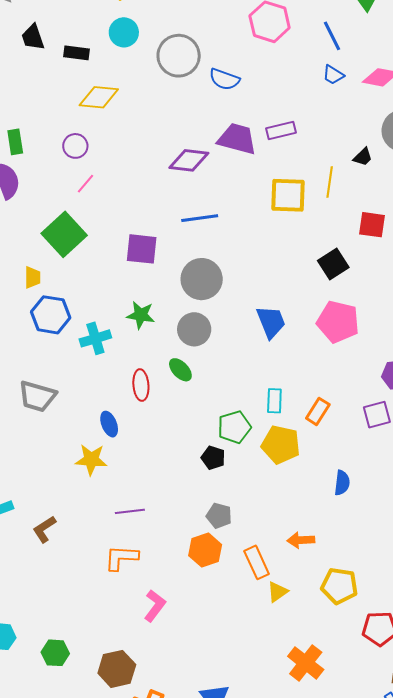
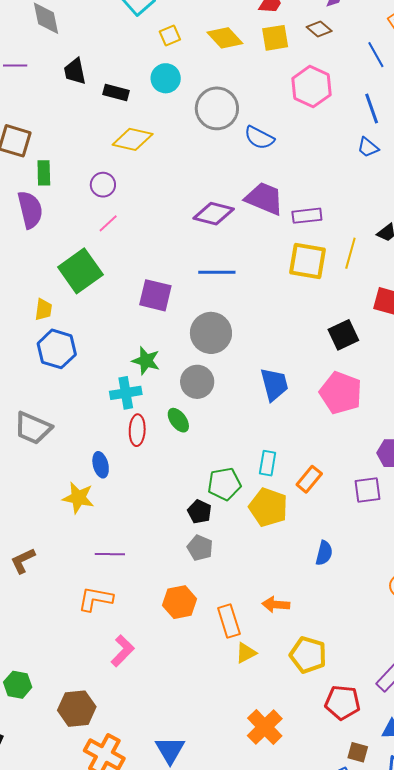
purple rectangle: (281, 130) -> (307, 216), moved
cyan cross: (95, 338) -> (126, 393), moved
gray pentagon: (219, 516) -> (200, 548), moved

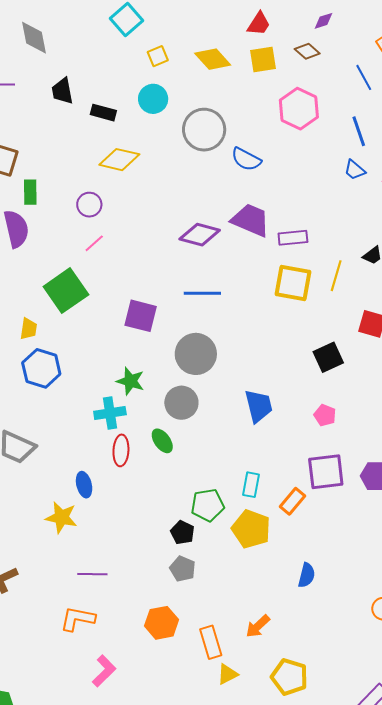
pink pentagon: (341, 393) -> (325, 415), size x0.5
purple square: (367, 490) -> (326, 472), moved, size x1.4
orange arrow: (276, 605) -> (258, 626), turned -48

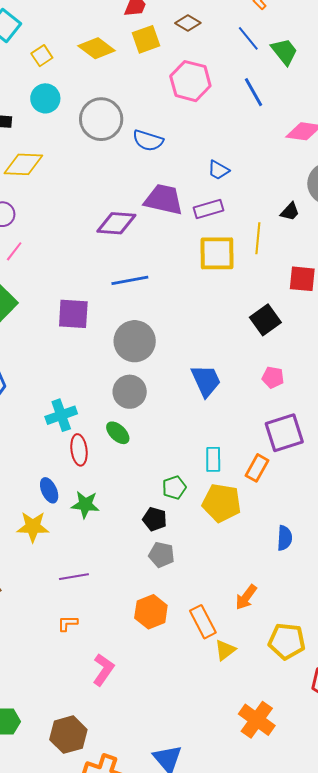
blue trapezoid: (355, 170) -> (218, 170), moved
green star: (130, 381) -> (85, 505), moved
green pentagon: (208, 505) -> (174, 488), size x0.7
orange L-shape: (78, 619) -> (68, 623), size x0.6

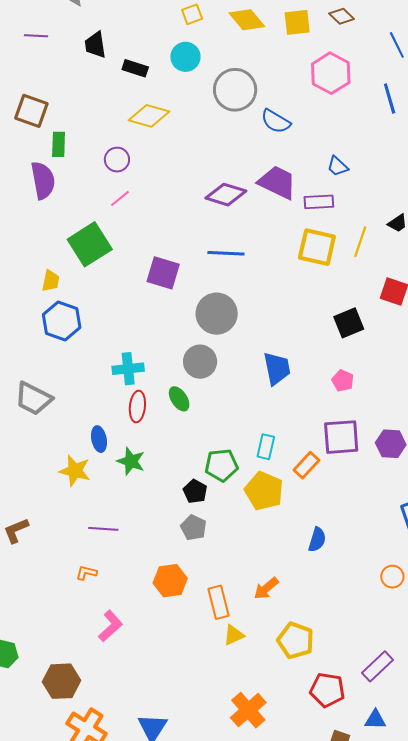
green pentagon: (174, 488) -> (221, 465), size x1.4

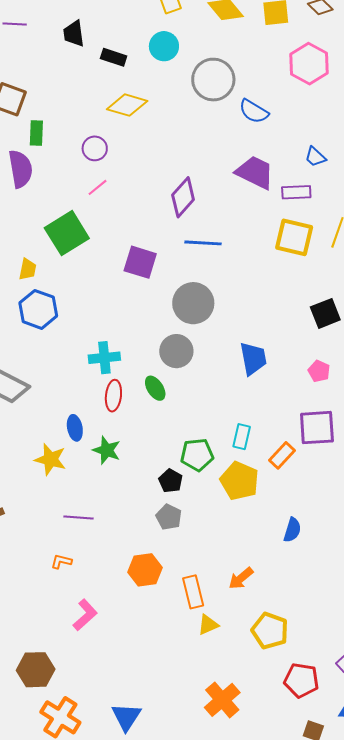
purple diamond: (226, 195) -> (183, 197), moved, turned -66

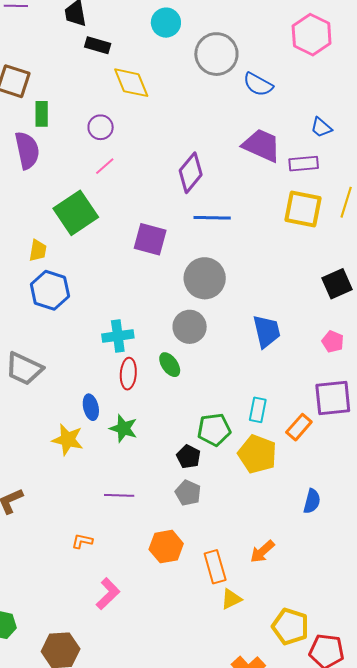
black rectangle: (114, 57) -> (98, 45), moved
yellow diamond: (127, 105) -> (131, 83), turned 54
purple line: (79, 518) -> (119, 495), moved
yellow pentagon: (270, 631) -> (290, 627), moved

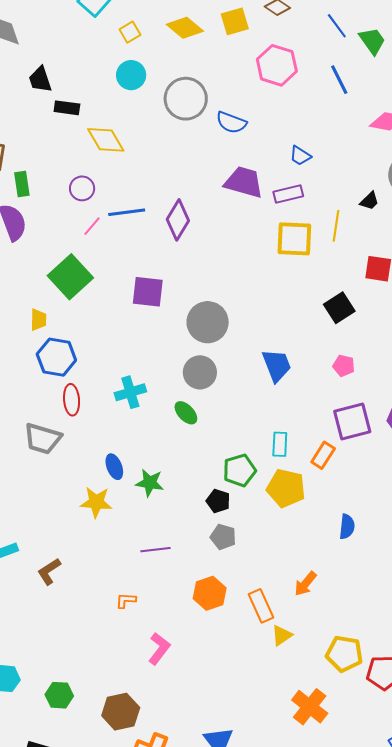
blue line: (212, 218) -> (127, 212), moved
red ellipse: (128, 374) -> (72, 400), moved

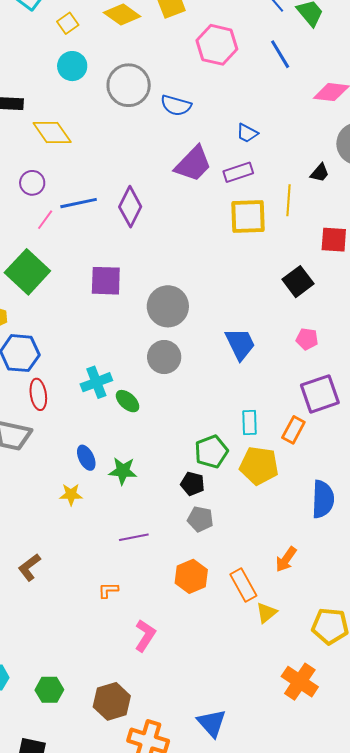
purple trapezoid: (244, 182) -> (193, 164), turned 123
green ellipse: (186, 413) -> (128, 401), moved
yellow star: (96, 502) -> (71, 494), size x0.7
blue semicircle: (347, 527) -> (323, 499), size x1.5

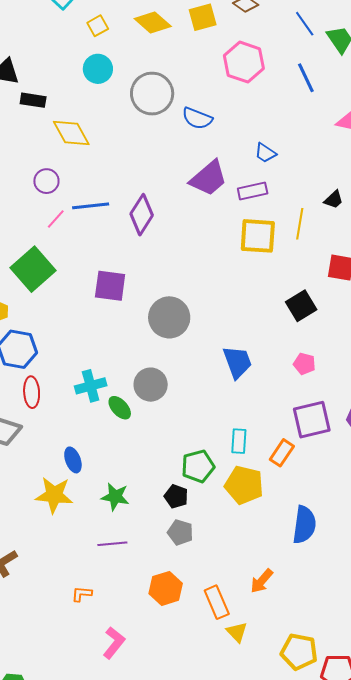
gray circle: (164, 357) -> (151, 385), moved
green star: (123, 471) -> (115, 497), moved
yellow star: (71, 494) -> (54, 495), size x1.6
yellow triangle: (266, 613) -> (237, 632), turned -40

